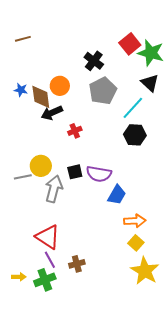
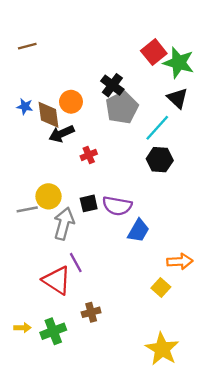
black cross: (94, 61) -> (112, 85), moved
orange arrow: (135, 221) -> (180, 261), moved
purple line: (50, 260) -> (76, 263), moved
yellow star: (145, 271) -> (162, 349), moved

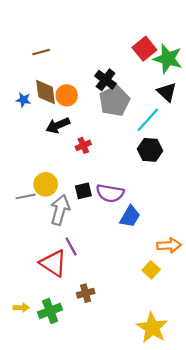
brown line: (27, 46) -> (41, 52), moved
brown diamond: (49, 115) -> (46, 92), moved

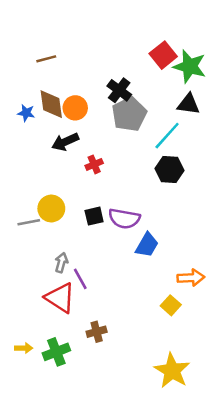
black triangle: (167, 92) -> (188, 104), turned -35
gray arrow: (60, 210) -> (61, 263), moved, size x0.6

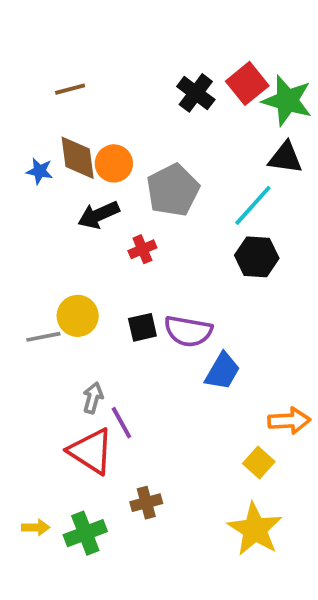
black cross: (119, 90) -> (196, 93), moved
gray pentagon: (129, 114) -> (173, 190), moved
yellow star: (172, 371) -> (255, 529), moved

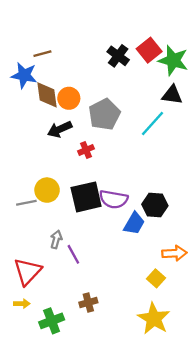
blue star: (40, 171) -> (24, 75), moved, size x1.6
black hexagon: (257, 257) -> (155, 205), moved
black square: (142, 327) -> (86, 197), size x1.8
red triangle: (91, 451) -> (28, 272), moved, turned 40
yellow arrow: (36, 527) -> (22, 304), moved

